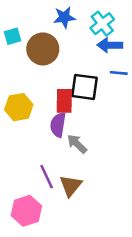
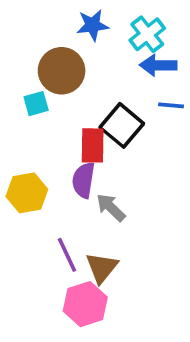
cyan square: (12, 36) -> (36, 104), moved
black square: (85, 87) -> (122, 125), turned 32
yellow hexagon: (19, 107) -> (27, 193), moved
pink hexagon: (26, 211) -> (85, 304), moved

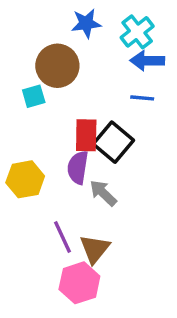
blue line: (171, 105) -> (142, 98), moved
black square: (122, 125) -> (113, 142), moved

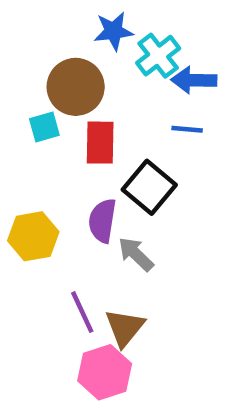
cyan cross: (137, 32) -> (158, 56), moved
red rectangle: (86, 135) -> (100, 143), moved

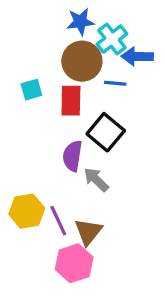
brown circle: (76, 87) -> (82, 61), moved
blue line: (187, 129) -> (115, 83), moved
yellow hexagon: (33, 236) -> (27, 211), moved

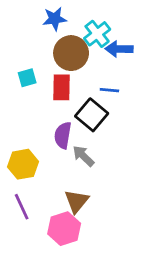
blue star: (80, 22) -> (55, 19), moved
blue line: (115, 83) -> (109, 90), moved
yellow hexagon: (27, 211) -> (23, 164), moved
purple line: (58, 221) -> (22, 207), moved

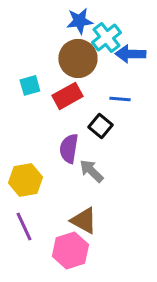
blue star: (55, 19) -> (79, 21), moved
red rectangle: (61, 87) -> (67, 96), turned 60
black square: (92, 115) -> (100, 126), size x0.7
brown triangle: (77, 201) -> (84, 221), turned -40

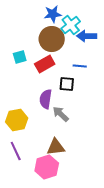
black square: (100, 126) -> (67, 84), turned -35
brown triangle: (84, 221) -> (56, 147), turned -36

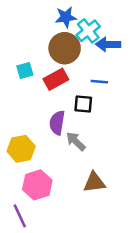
brown triangle: (56, 147) -> (94, 182), moved
purple line: (16, 151) -> (20, 216), moved
pink hexagon: (47, 167) -> (37, 185), moved

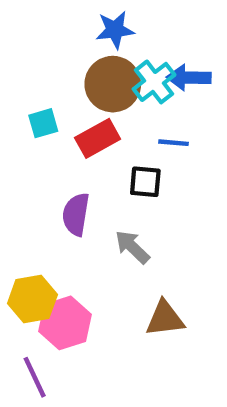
cyan cross: (88, 31) -> (154, 82), moved
purple semicircle: (57, 123) -> (76, 214), moved
yellow hexagon: (21, 149) -> (32, 299), moved

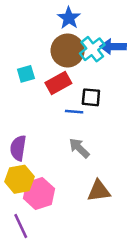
blue star: (115, 30) -> (69, 18), turned -30
blue line: (174, 143) -> (74, 112), moved
black square: (145, 182) -> (91, 97), moved
purple semicircle: (76, 214) -> (18, 148), moved

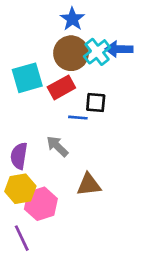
cyan square: (26, 74) -> (27, 78), size x1.6
gray arrow: (79, 148) -> (57, 146), moved
brown triangle: (99, 191) -> (89, 185), moved

